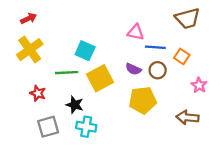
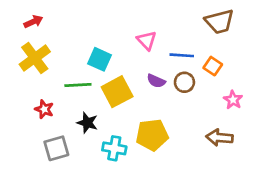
pink triangle: (136, 32) -> (147, 40), moved, turned 36
yellow pentagon: (143, 100) -> (152, 135), moved
cyan cross: (86, 127) -> (114, 148), moved

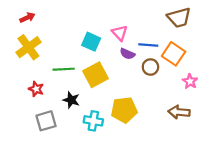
cyan square: (99, 59) -> (91, 42), moved
orange square: (213, 66) -> (174, 54), size x1.5
purple semicircle: (156, 81) -> (127, 54), moved

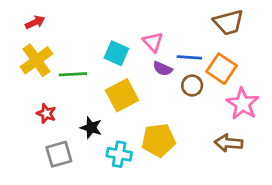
green line: (64, 69) -> (73, 74), moved
pink star: (190, 81) -> (243, 104), size x1.6

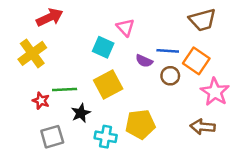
red arrow: (35, 22) -> (50, 17), moved, size x1.5
pink triangle: (153, 42) -> (125, 27), moved
green line: (73, 74) -> (65, 89), moved
black star: (91, 128) -> (81, 113), turned 30

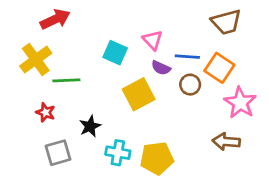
pink triangle: (125, 27) -> (153, 40), moved
yellow square: (108, 84) -> (139, 94), moved
green line: (65, 89) -> (66, 80), moved
yellow pentagon: (140, 124) -> (157, 158), moved

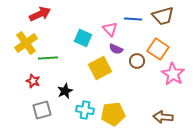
blue line: (187, 57) -> (133, 19), moved
brown arrow: (226, 142) -> (163, 117), moved

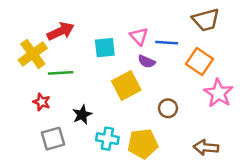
red arrow: (40, 14) -> (61, 31), moved
blue line: (133, 19) -> (167, 43), moved
cyan square: (83, 38) -> (105, 48), turned -30
brown circle: (137, 61) -> (168, 108), moved

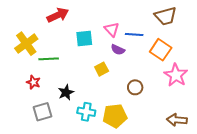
red arrow: (61, 31) -> (58, 15), moved
yellow square: (126, 86) -> (102, 69), size x0.6
brown arrow: (206, 147) -> (177, 120), moved

